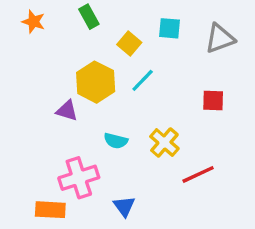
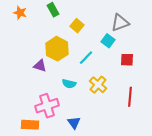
cyan square: (169, 28) -> (108, 41), moved, turned 32
gray triangle: (220, 38) -> (120, 23), moved
cyan line: (143, 80) -> (86, 58), moved
red line: (198, 174) -> (130, 97), moved, turned -60

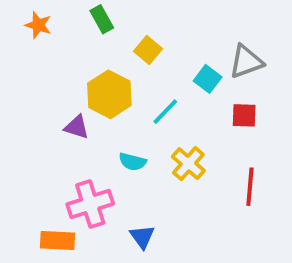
gray triangle: (120, 23) -> (246, 62), moved

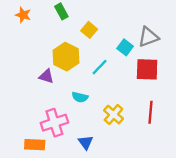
red square: (244, 115) -> (147, 69), size x1.5
yellow cross: (188, 164) -> (113, 115), moved

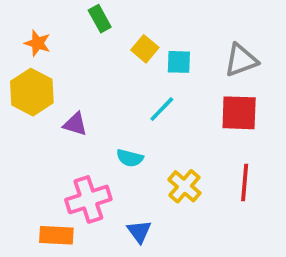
orange star: (23, 15) -> (38, 43), moved
cyan square: (125, 47) -> (179, 62), moved, turned -35
yellow hexagon: (66, 57) -> (32, 92), moved

